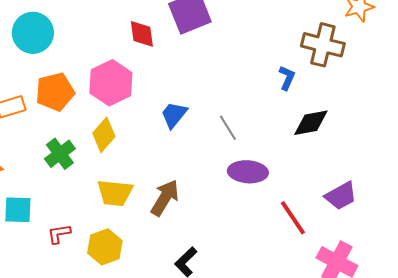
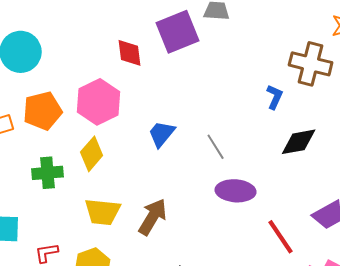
green cross: (60, 154) -> (48, 173), turned 32

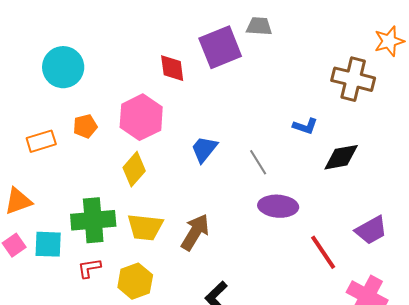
blue L-shape: (275, 97) -> (305, 126), moved, turned 85
orange pentagon: (43, 111) -> (85, 126), size x0.6
green cross: (48, 173) -> (93, 220), moved, size x1.4

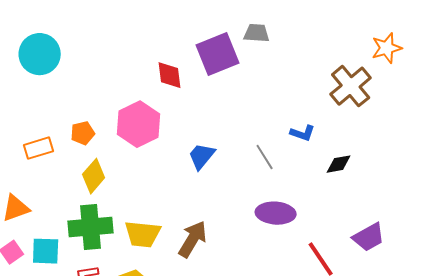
cyan circle: (63, 67) -> (40, 54), moved
brown cross: (353, 79) -> (351, 86), turned 36
black diamond: (341, 157) -> (339, 164), size x0.7
gray line: (258, 162) -> (265, 157), moved
yellow diamond: (134, 169) -> (94, 176), moved

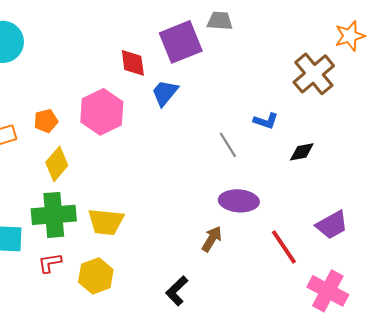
blue trapezoid: (202, 156) -> (165, 93), moved
brown arrow: (193, 239) -> (212, 239), moved, size x0.7

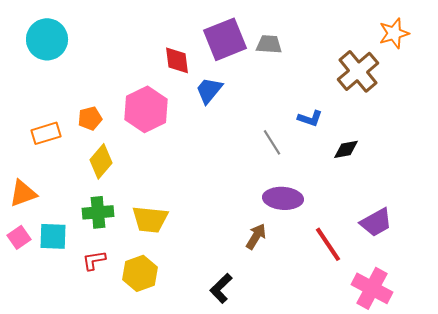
gray trapezoid: (220, 21) -> (269, 44), moved
green cross: (54, 215) -> (98, 212), size x0.7

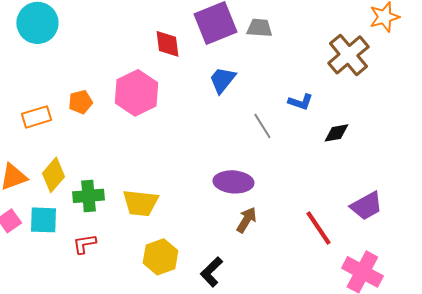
blue trapezoid: (209, 90) -> (222, 80), moved
yellow diamond: (101, 161) -> (53, 175), moved
purple ellipse: (283, 198) -> (233, 182), moved
yellow hexagon: (140, 273) -> (160, 257), moved

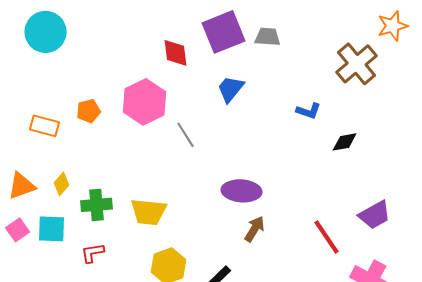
orange rectangle: (36, 117) -> (45, 126), turned 32
gray line: (262, 126) -> (186, 135), moved
yellow diamond: (53, 175) -> (62, 184), size x0.7

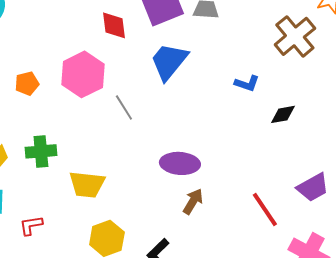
blue trapezoid: (231, 89) -> (169, 61), size x1.4
green cross: (97, 205) -> (41, 151), moved

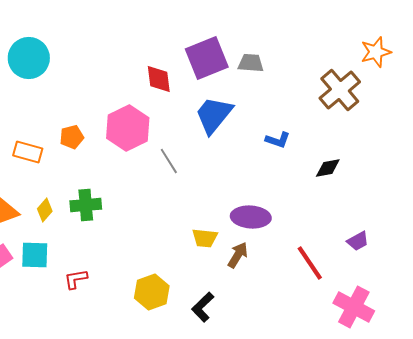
blue L-shape: (247, 83) -> (278, 140), moved
purple ellipse: (180, 163) -> (251, 217), moved
yellow trapezoid: (87, 184) -> (205, 238), moved, size x0.7
purple trapezoid: (313, 187) -> (358, 241), size x0.7

